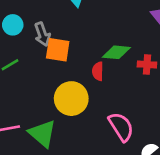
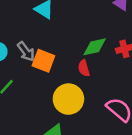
orange square: (58, 50) -> (43, 61), turned 30

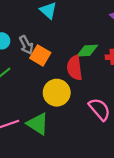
red semicircle: (84, 68) -> (75, 68), size x1.6

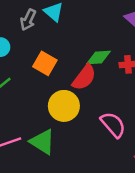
gray arrow: (26, 45) -> (28, 20), moved, turned 54
red semicircle: (75, 68) -> (84, 77), turned -135

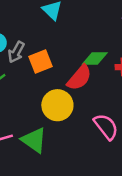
gray arrow: (28, 20) -> (16, 52), moved
orange square: (45, 63) -> (41, 62), turned 35

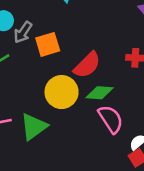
green diamond: (95, 59) -> (99, 93), moved
green triangle: (34, 140) -> (34, 127), turned 44

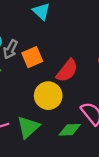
green diamond: (99, 93) -> (70, 130), moved

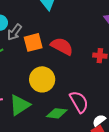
red semicircle: (67, 71) -> (62, 46), moved, turned -110

